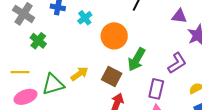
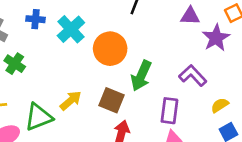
cyan cross: (85, 18) -> (71, 29), size x1.5
purple L-shape: (177, 63) -> (193, 76), turned -95

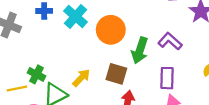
green cross: (15, 64) -> (36, 74), moved
purple L-shape: (193, 76) -> (170, 41), moved

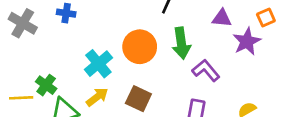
cyan cross: (75, 17) -> (98, 64), moved
green arrow: (140, 50) -> (181, 43), moved, turned -35

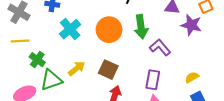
purple star: (247, 41) -> (191, 25), turned -30
cyan cross: (98, 64) -> (70, 29), moved
yellow line: (21, 98) -> (20, 41), moved

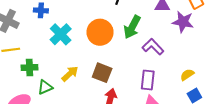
green arrow: (141, 27) -> (132, 27), turned 40
green cross: (37, 60) -> (29, 67), turned -35
green triangle: (51, 80) -> (45, 87), size x0.7

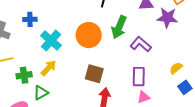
yellow arrow: (70, 74) -> (48, 68), moved

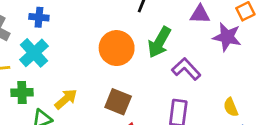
cyan cross: (51, 41) -> (34, 53), moved
yellow arrow: (48, 68) -> (66, 99), moved
yellow semicircle: (176, 68) -> (231, 107), turned -80

